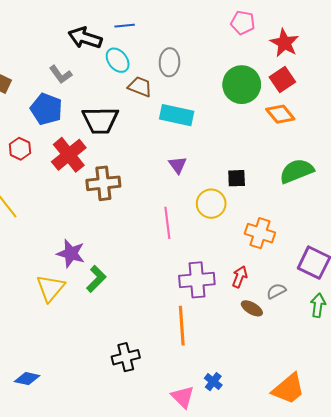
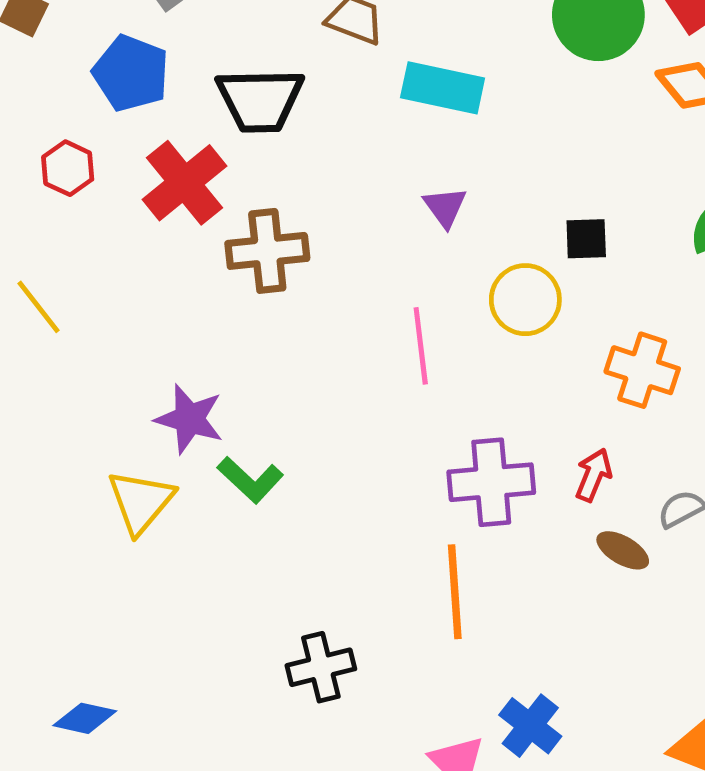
green L-shape: (96, 279) -> (250, 480), turned 88
blue cross: (213, 382) -> (530, 726), size x1.4

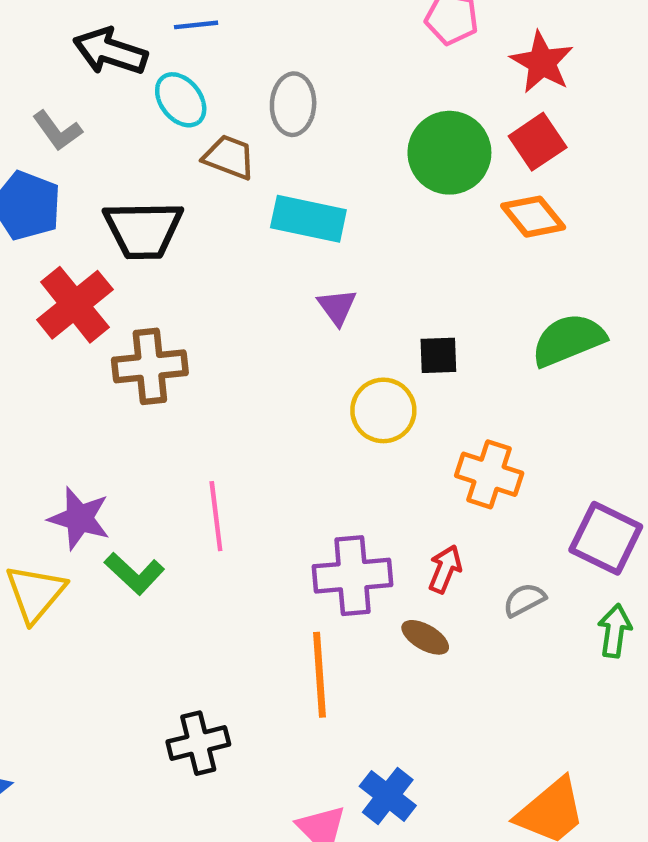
purple triangle: (445, 207) -> (337, 307), moved
pink line: (421, 346) -> (216, 516), moved
brown ellipse: (623, 550) -> (425, 637), moved

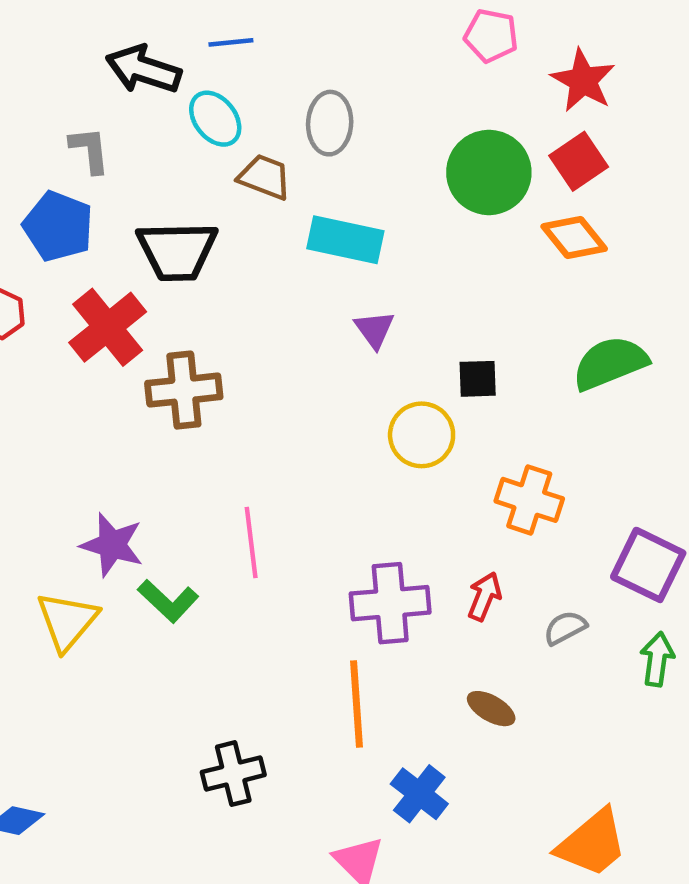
gray L-shape: (57, 131) -> (90, 150), turned -150
brown ellipse: (425, 637) -> (491, 709), moved
blue cross: (388, 796) -> (419, 794), moved

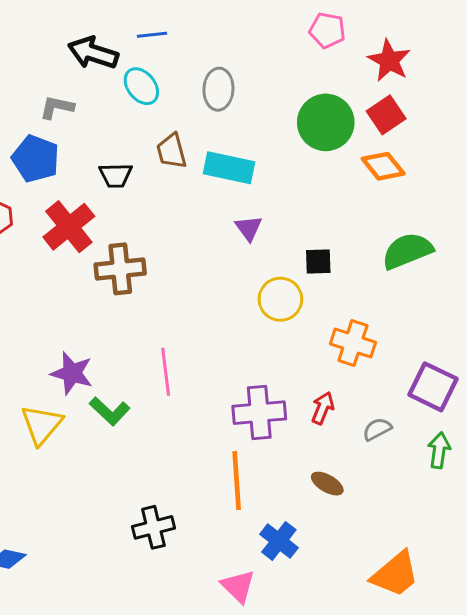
gray L-shape: (90, 150) -> (57, 107), turned -72
brown trapezoid: (265, 177) -> (172, 151), moved, turned -126
black trapezoid: (177, 251) -> (116, 175), size x0.6

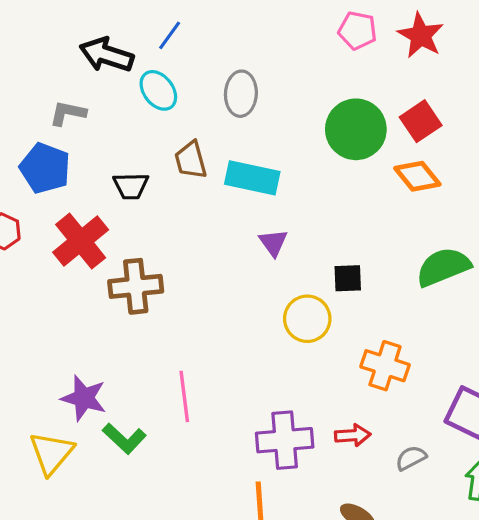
blue line: (152, 35) -> (170, 35), turned -48
red star: (389, 60) -> (421, 35), moved
red arrow: (323, 408) -> (353, 435), turned 64

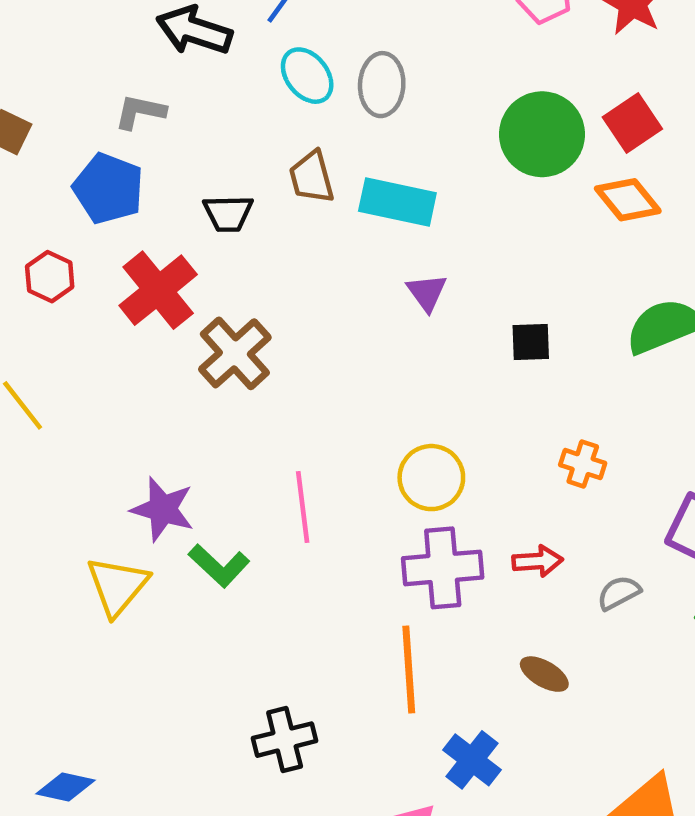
cyan ellipse: (158, 90) -> (307, 76), moved
brown cross: (136, 286) -> (235, 353), turned -36
yellow circle: (307, 319) -> (431, 478), moved
orange cross: (385, 366) -> (583, 464), size x0.7

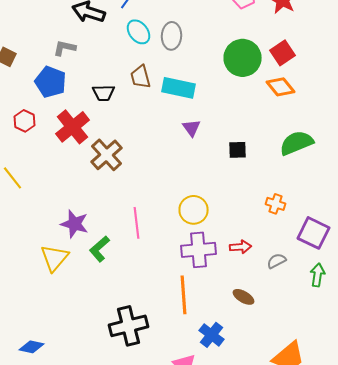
orange cross: (583, 464) -> (276, 204), moved
green L-shape: (219, 566) -> (100, 249), turned 96
black cross: (285, 740) -> (128, 326), size x1.4

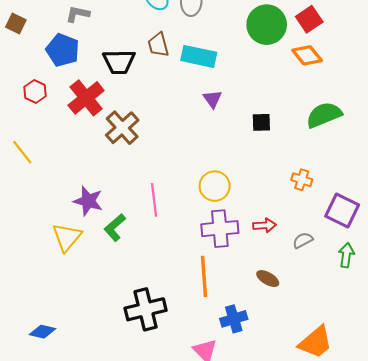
black trapezoid: (104, 93) -> (119, 62), size x1.4
blue cross: (212, 335) -> (234, 319), turned 35

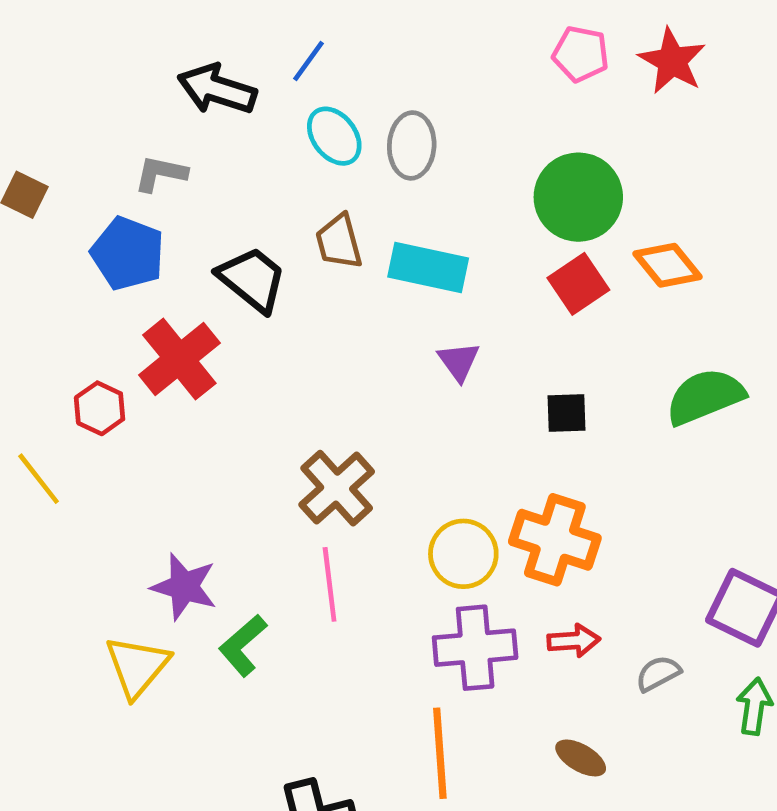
red square: (309, 19) -> (578, 284), moved
black trapezoid: (119, 62) -> (252, 279), turned -140
red hexagon: (35, 92) -> (100, 408), moved
brown cross: (122, 128) -> (337, 488), moved
orange cross: (302, 180) -> (555, 540), moved, size x1.8

